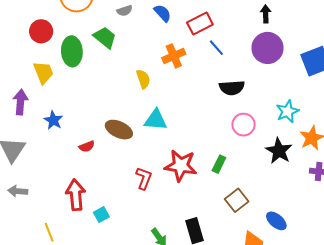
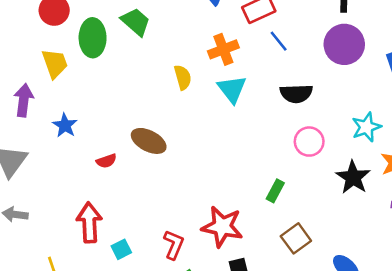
cyan triangle: (156, 120) -> (232, 89), moved, turned 45
red star: (181, 166) -> (222, 227), moved
red L-shape: (144, 178) -> (174, 245), moved

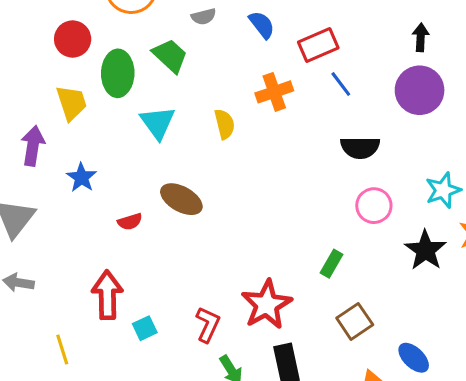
cyan triangle: (232, 89) -> (158, 123), moved
red star: (222, 227) -> (267, 305), turned 30

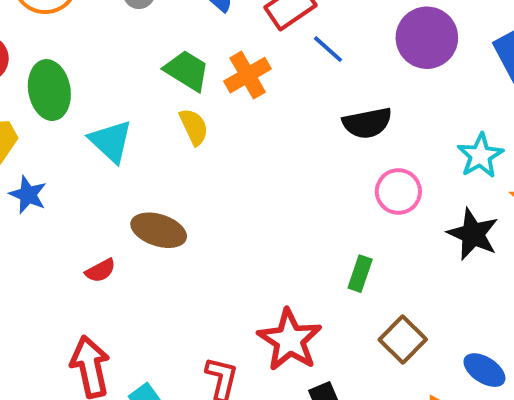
green trapezoid: (170, 56) -> (187, 71), moved
blue star: (81, 177) -> (28, 195), moved

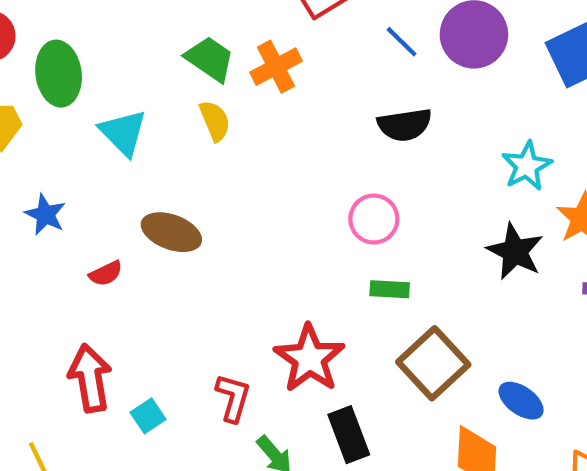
blue line: (328, 49) -> (402, 42), moved
pink circle: (398, 191) -> (374, 219), moved
blue star: (28, 195) -> (45, 214), moved
green rectangle: (360, 274) -> (390, 289), turned 72
brown square: (403, 339) -> (433, 363), size x1.4

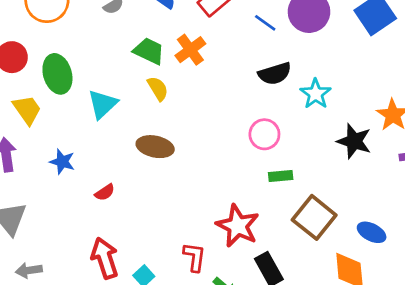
cyan triangle: (123, 133) -> (103, 104), turned 40
cyan star: (527, 166) -> (316, 94), moved
brown ellipse: (171, 232) -> (155, 147), moved

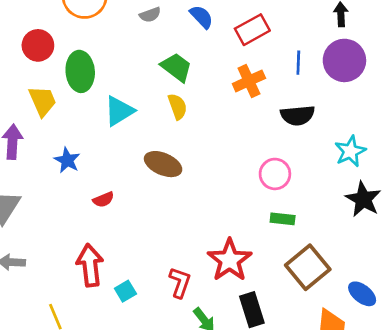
blue line: (265, 23) -> (298, 63), turned 45
orange cross: (190, 50) -> (249, 81), moved
cyan star: (316, 94) -> (350, 151), moved

